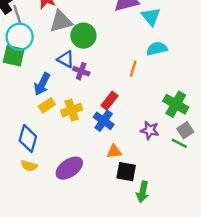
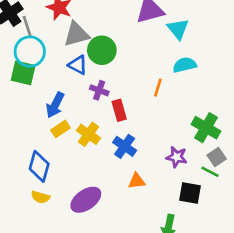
blue triangle: (66, 59) -> (78, 65), moved
red rectangle: (110, 101) -> (119, 110), moved, turned -54
yellow cross: (72, 110) -> (88, 134), turned -36
black square: (126, 172) -> (190, 193), moved

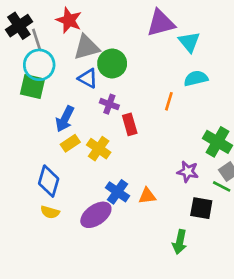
blue cross: (125, 146) -> (118, 192), moved

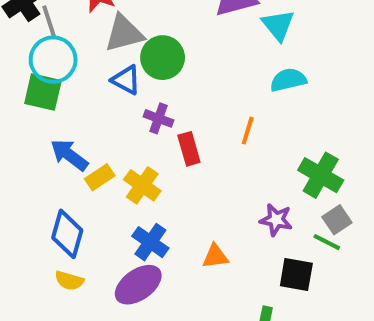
orange line: (169, 101) -> (248, 131), moved
blue arrow: (65, 119) -> (69, 155), moved, turned 100
blue cross: (118, 192) -> (150, 242), moved

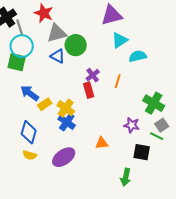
cyan triangle: (278, 25) -> (120, 40), moved, turned 36
purple cross: (158, 118) -> (93, 75), moved, turned 32
blue cross: (150, 242) -> (67, 122), moved

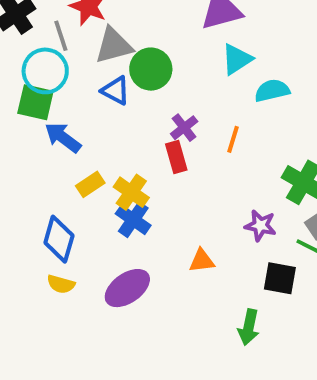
gray line: (20, 27) -> (61, 36), moved
blue arrow: (30, 93) -> (63, 137), moved

